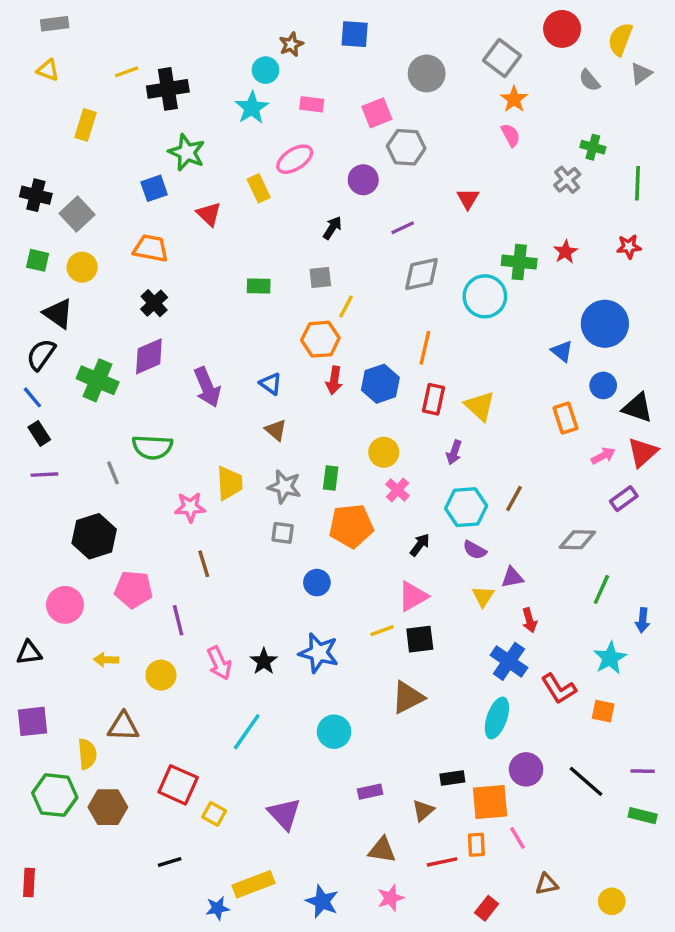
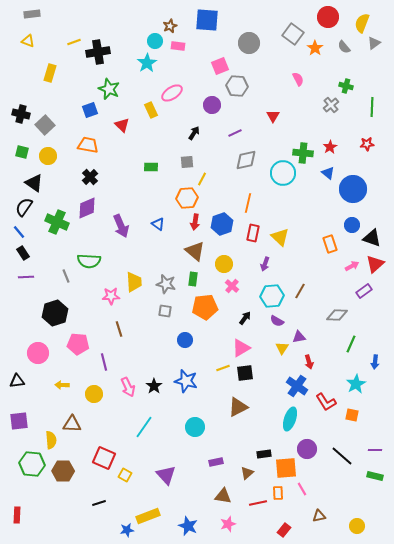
blue square: (355, 34) -> (207, 20), size x1.4
orange star: (514, 99) -> (315, 48), moved
pink rectangle: (312, 104) -> (178, 46), moved
blue triangle: (562, 351) -> (328, 173), moved
brown triangle: (276, 430) -> (195, 251), moved, size x1.5

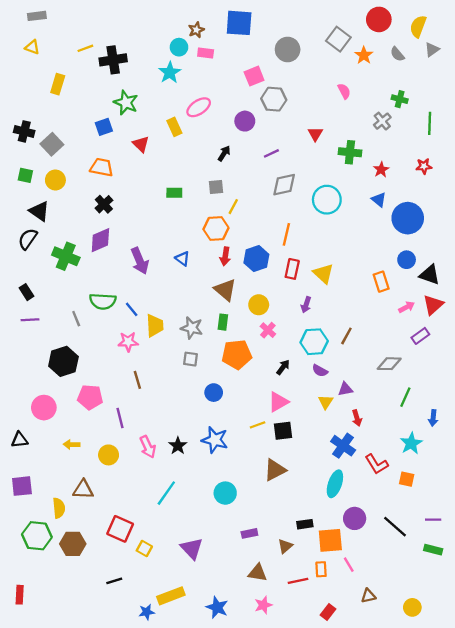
green cross: (303, 153) -> (350, 152), moved
blue line: (19, 232) -> (132, 309), moved

